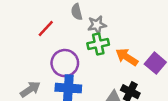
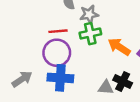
red line: (46, 28) -> (58, 31), moved, turned 42

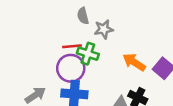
green cross: (90, 34) -> (88, 54), moved, turned 30

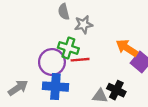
red line: (72, 46) -> (80, 60), moved
orange arrow: (134, 62) -> (127, 48), moved

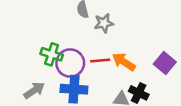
green cross: (68, 48) -> (52, 54), moved
orange arrow: (127, 48) -> (124, 62), moved

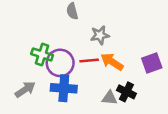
gray star: (104, 23) -> (100, 35), moved
purple square: (165, 63) -> (152, 63), turned 30

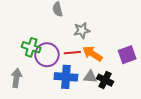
blue cross: (64, 88) -> (66, 77), moved
gray arrow: (25, 89) -> (16, 78), turned -48
gray triangle: (110, 98) -> (90, 77), moved

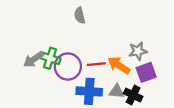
gray star: (82, 30) -> (138, 51), moved
purple square: (127, 55) -> (146, 72), moved
gray arrow: (16, 78) -> (33, 59), moved, turned -132

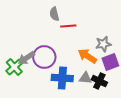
green cross: (50, 58) -> (14, 67), moved, turned 30
gray arrow: (33, 59) -> (26, 58), moved
red line: (96, 64) -> (68, 26), moved

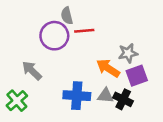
purple circle: (44, 57) -> (54, 36), moved
gray arrow: (26, 58) -> (32, 71), turned 78
green cross: (14, 67) -> (17, 101), moved

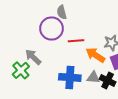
red line: (84, 31) -> (76, 41), moved
green cross: (17, 101) -> (21, 70), moved

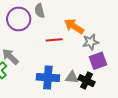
purple circle: (52, 29) -> (19, 19), moved
orange arrow: (95, 55) -> (74, 26), moved

